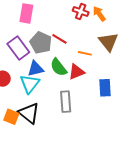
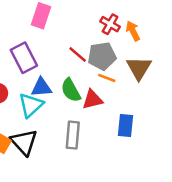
gray pentagon: (41, 43) -> (102, 56), moved, turned 30

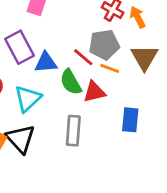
red line: (78, 55) -> (83, 57), moved
blue triangle: (41, 87) -> (46, 63), moved

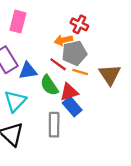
orange arrow: (138, 17) -> (63, 40), moved, turned -72
brown triangle: (144, 57) -> (110, 75), moved
blue rectangle: (130, 120) -> (72, 106), moved, turned -42

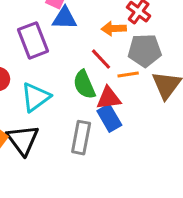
gray pentagon: (74, 53) -> (145, 50), moved
blue triangle: (28, 71) -> (65, 18), moved
orange line: (80, 72) -> (128, 74), turned -35

